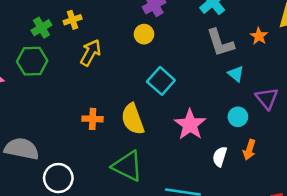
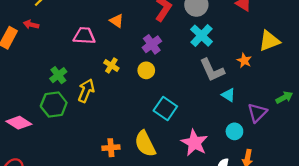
yellow cross: (73, 20) -> (111, 65), moved, turned -32
yellow arrow: (90, 53) -> (86, 91), moved
purple triangle: (267, 98) -> (257, 113), turned 30

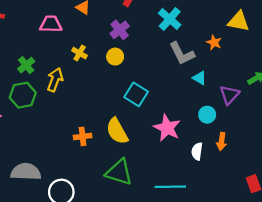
yellow triangle: (269, 41) -> (239, 21), turned 35

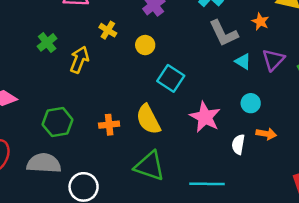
yellow circle: (115, 57) -> (145, 45), moved
green hexagon: (23, 95) -> (58, 122), moved
purple triangle: (229, 95) -> (273, 60), moved
orange arrow: (221, 141) -> (266, 134), turned -90

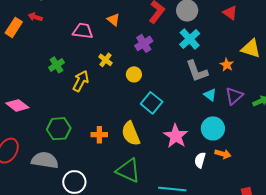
cyan circle: (251, 103) -> (213, 128), size x1.5

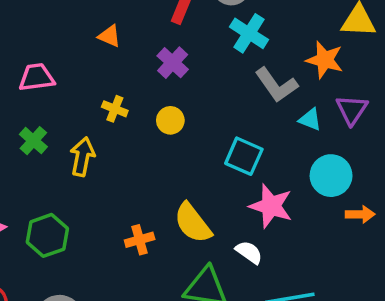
pink trapezoid: (83, 31) -> (37, 77), moved
orange star: (227, 65) -> (325, 60), size x1.5
cyan square: (152, 103) -> (244, 156), moved
green hexagon: (59, 129) -> (47, 235), moved
white semicircle: (200, 160) -> (249, 252), moved, turned 126

